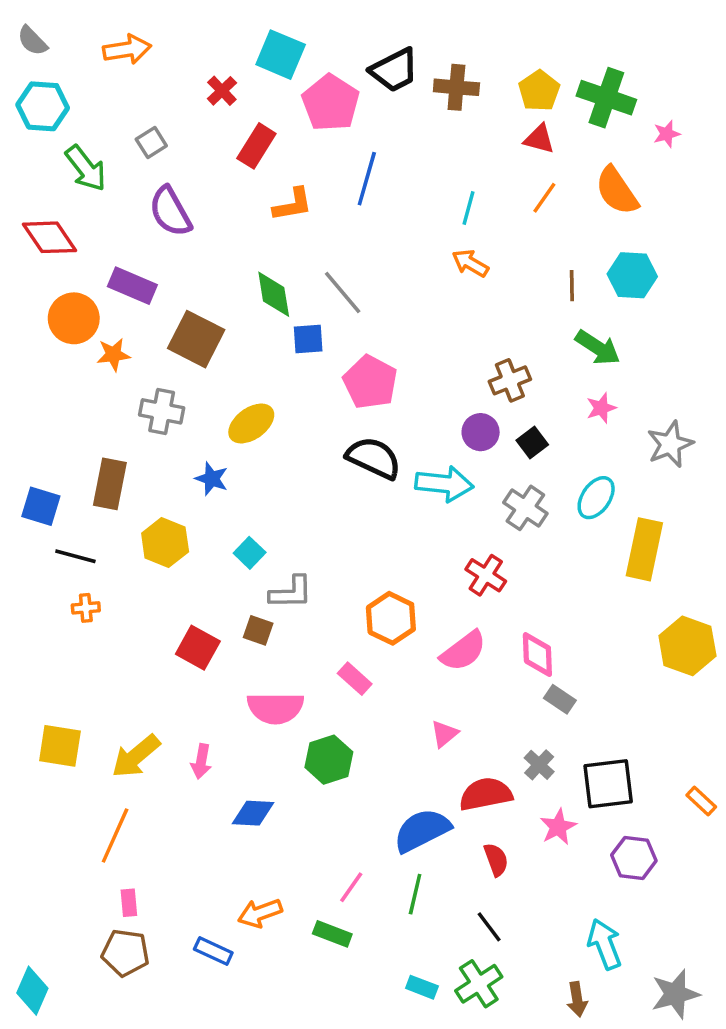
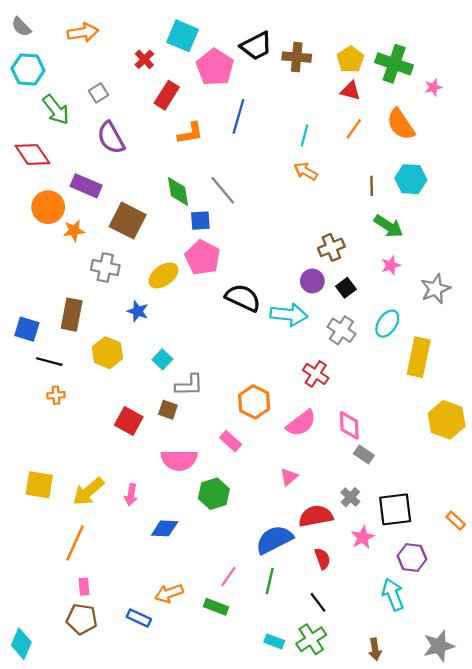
pink pentagon: (370, 382) -> (203, 257), moved
cyan arrow: (605, 944) -> (393, 594), moved

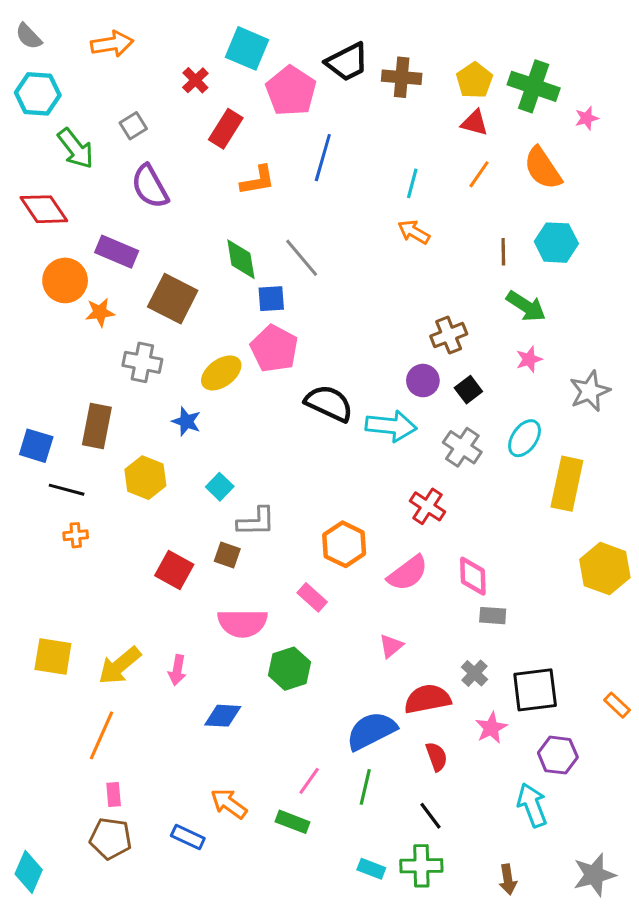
gray rectangle: (364, 455) -> (493, 616), turned -30
orange arrow: (169, 593) -> (229, 804), turned 56
green cross: (311, 639) -> (421, 866), turned 32

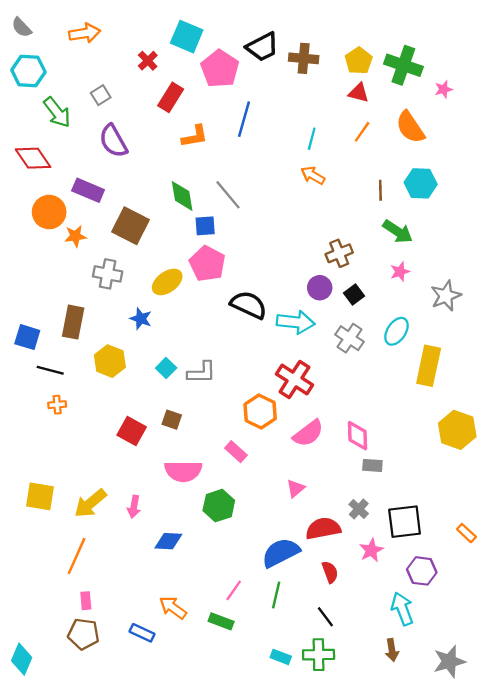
red cross: (427, 506) -> (294, 379), moved, size x1.4
gray L-shape: (256, 522) -> (202, 373), moved
brown arrow: (508, 879) -> (392, 650), moved

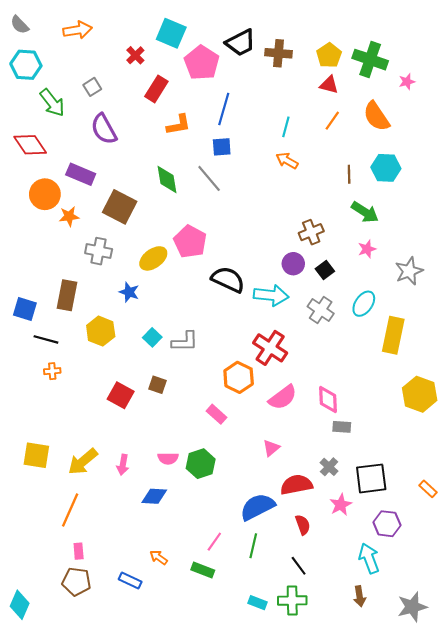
blue square: (205, 226) -> (222, 147), moved
pink semicircle: (183, 471) -> (168, 458), moved, size x0.6
orange arrow: (173, 608) -> (159, 557), size x0.7

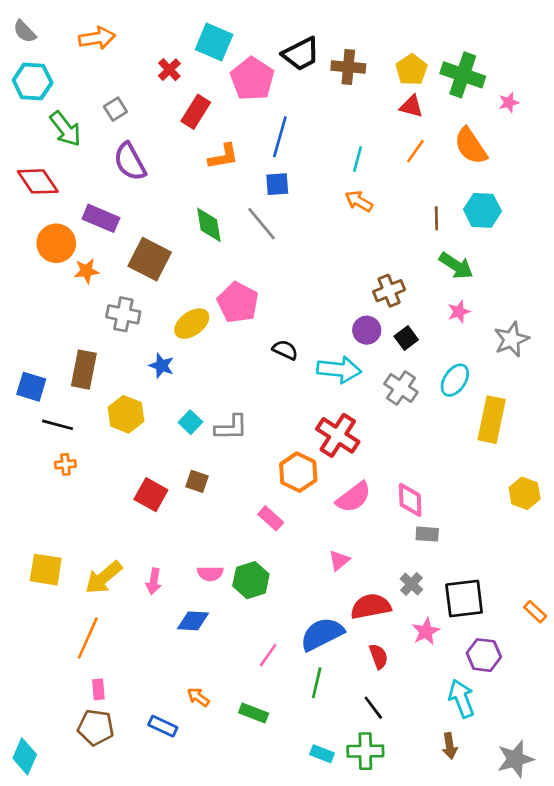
black semicircle: (228, 279) -> (285, 350), size x0.6
yellow hexagon: (420, 394) -> (525, 493), size x0.7
pink line: (214, 542) -> (268, 655), moved

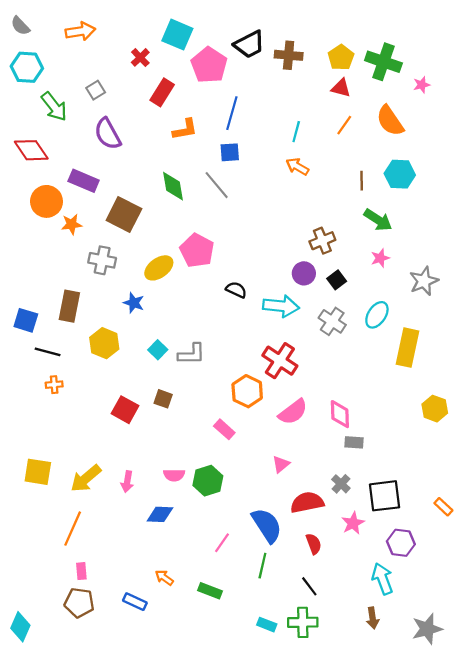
blue semicircle: (322, 634) -> (267, 525), turned 84

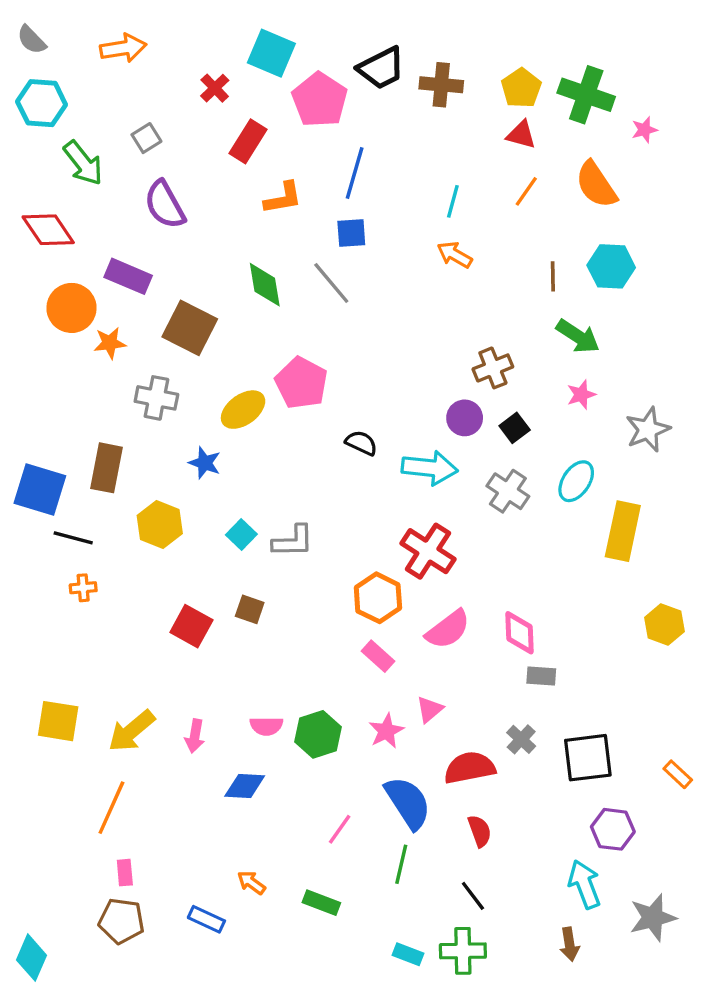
blue square: (26, 320) -> (40, 490), size x1.4
pink rectangle: (224, 429) -> (378, 656), moved
pink star: (353, 523) -> (386, 731), moved
gray star: (427, 629) -> (653, 918), moved

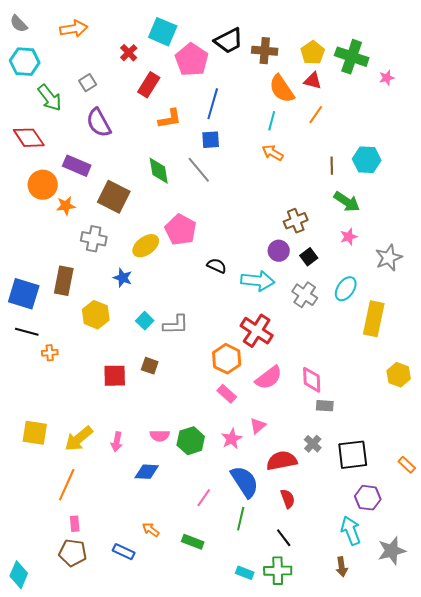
orange semicircle: (596, 185) -> (282, 89), moved
black line: (73, 538) -> (27, 332), moved
red square: (191, 626) -> (115, 376), turned -30

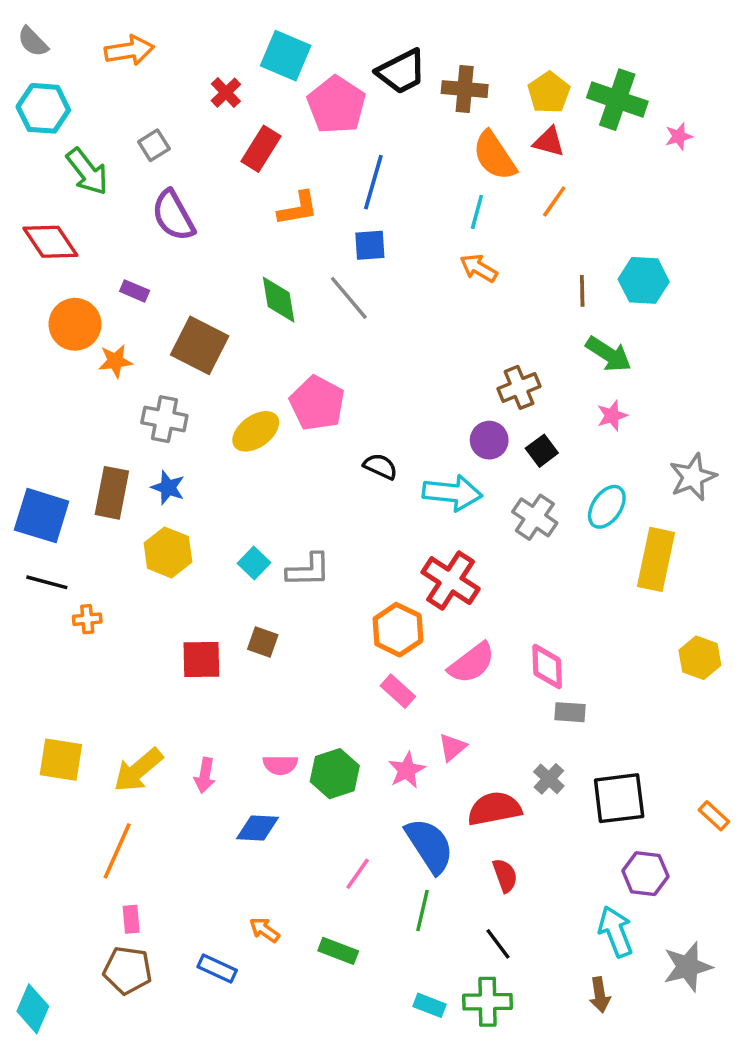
purple rectangle: (77, 166) -> (135, 291), size x0.6
gray star: (389, 258) -> (693, 477), moved
blue star: (123, 278) -> (168, 488), moved

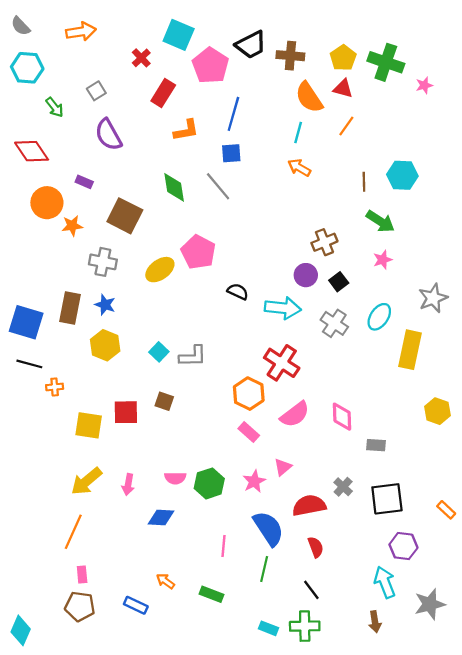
green arrow: (87, 172) -> (55, 107), size x0.7
gray rectangle: (570, 712) -> (376, 445), moved
yellow square: (61, 760) -> (89, 425), moved
pink line: (358, 874) -> (224, 546), turned -30

